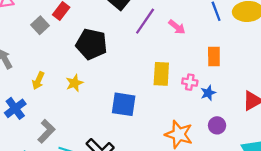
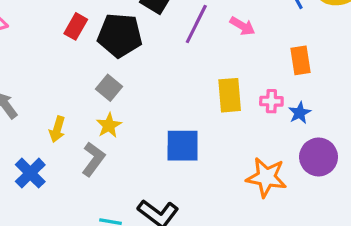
gray square: (40, 25) -> (109, 88), moved
black pentagon: (91, 44) -> (120, 35), moved
purple circle: (217, 125) -> (319, 157), size x1.5
gray L-shape: (46, 131) -> (93, 159), moved

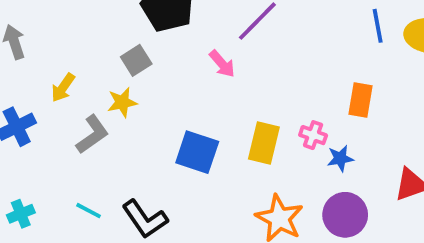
pink arrow: (242, 26) -> (222, 64), moved
yellow rectangle: (230, 95) -> (264, 143), moved

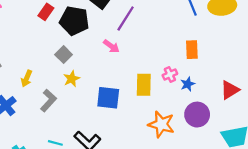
yellow star: (122, 102) -> (72, 79), moved
pink cross: (313, 135) -> (170, 75), turned -32

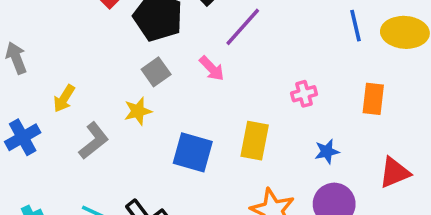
orange rectangle: (192, 50) -> (373, 99), moved
gray square: (64, 55) -> (156, 72), moved
pink cross: (170, 75) -> (304, 94), moved

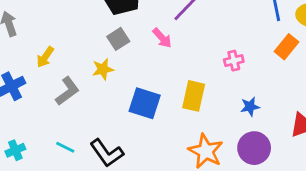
orange rectangle: (373, 99) -> (286, 47), moved, turned 30

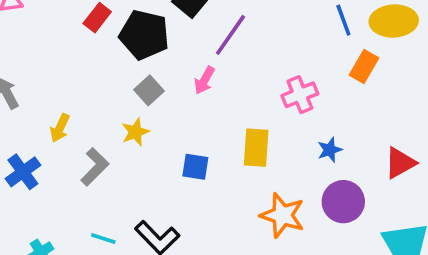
pink arrow: (162, 38) -> (204, 80), turned 80
pink cross: (234, 61) -> (300, 95), size x1.4
blue square: (145, 103) -> (195, 167), size x0.7

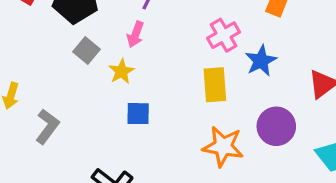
yellow star: (135, 132) -> (121, 71), moved
yellow rectangle: (256, 148) -> (215, 85), moved
blue star: (330, 150) -> (261, 61), moved, size x1.4

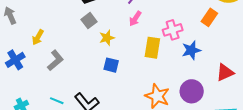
pink arrow: (135, 34) -> (135, 19), moved
yellow rectangle: (215, 85) -> (152, 48), moved

